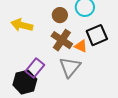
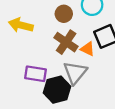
purple rectangle: (35, 68) -> (35, 74), turned 60
black hexagon: (25, 82) -> (57, 90), moved

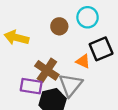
brown cross: (66, 42) -> (47, 70), moved

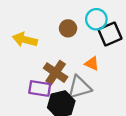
black square: (101, 49) -> (110, 34), moved
gray triangle: (71, 85) -> (79, 87), turned 35

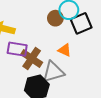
brown circle: (68, 28) -> (55, 18), moved
purple rectangle: (40, 88) -> (17, 49), moved

